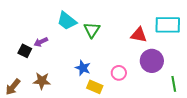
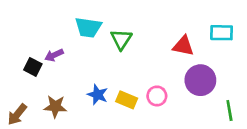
cyan trapezoid: (67, 21) -> (88, 27), turned -30
cyan rectangle: (168, 25) -> (221, 33), size x0.7
blue star: (83, 68) -> (98, 95), moved
yellow rectangle: (95, 87) -> (127, 100), moved

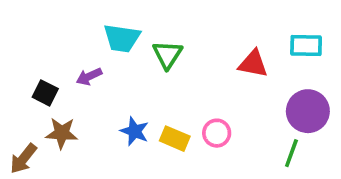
purple arrow: (54, 55) -> (89, 77), moved
purple circle: (200, 80) -> (308, 111), moved
brown star: (55, 107) -> (62, 133), moved
green line: (229, 110) -> (291, 153), moved, turned 30

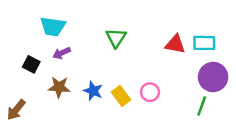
cyan trapezoid: (122, 38) -> (53, 27), moved
cyan rectangle: (306, 46) -> (204, 43), moved
brown star: (62, 133) -> (59, 87), moved
yellow rectangle: (175, 139) -> (121, 96), turned 30

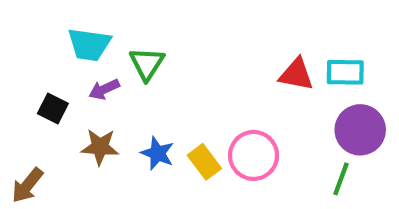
green triangle: (116, 38) -> (147, 64), moved
pink circle: (150, 92) -> (254, 155), size x1.5

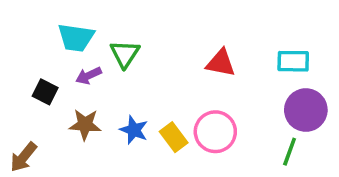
red triangle: (296, 74) -> (221, 63), moved

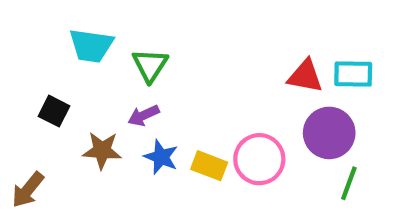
red triangle: (221, 63) -> (305, 76), moved
purple arrow: (89, 76) -> (144, 115), moved
purple circle: (306, 110) -> (329, 133), moved
yellow rectangle: (174, 137) -> (209, 166), turned -32

